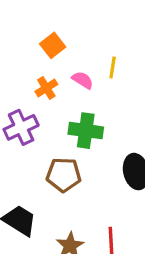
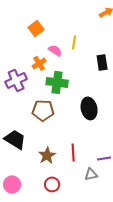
orange cross: (46, 88) -> (39, 63), moved

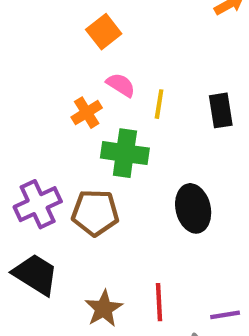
orange square: (36, 28) -> (104, 32), moved
yellow line: (74, 42) -> (159, 104), moved
purple cross: (16, 80) -> (38, 204), moved

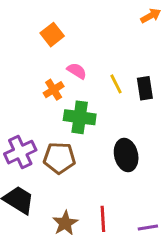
orange square: (104, 32) -> (52, 35), moved
yellow line: (159, 104) -> (116, 84), moved, turned -36

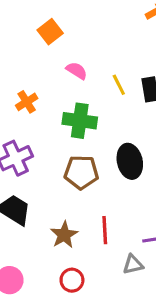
orange cross: (54, 90) -> (27, 102), moved
brown pentagon: (59, 158) -> (81, 172), moved

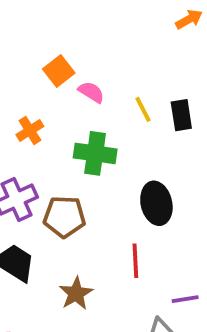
orange square: (50, 32) -> (59, 71), moved
brown pentagon: (81, 172) -> (64, 217), moved
red line: (105, 230) -> (135, 261), moved

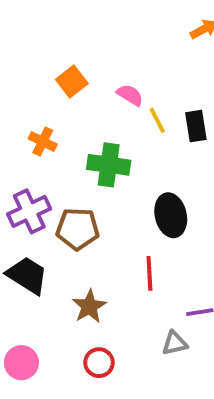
pink semicircle: (91, 92) -> (130, 95), moved
orange cross: (30, 130) -> (43, 142), turned -32

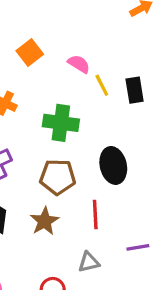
brown pentagon: (78, 229) -> (58, 177), moved
brown star: (89, 306) -> (44, 221), moved
gray triangle: (175, 343) -> (89, 262), moved

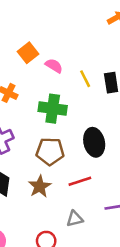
pink semicircle: (79, 64) -> (54, 66), moved
red line: (95, 215) -> (80, 181), turned 75

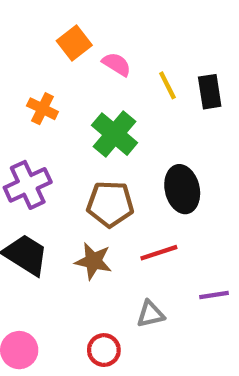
green cross: (53, 109) -> (114, 134), turned 32
brown star: (40, 186) -> (93, 261), turned -30

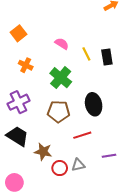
orange square: (74, 43) -> (19, 33), moved
brown star: (93, 261) -> (43, 152), moved
red circle: (104, 350) -> (60, 168), moved

